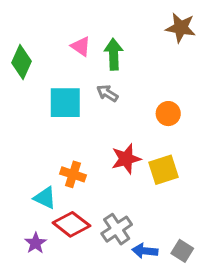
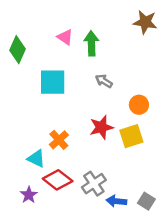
gray arrow: (107, 93) -> (104, 81), moved
orange circle: (168, 114) -> (139, 105), moved
orange cross: (73, 174) -> (59, 140), turned 30

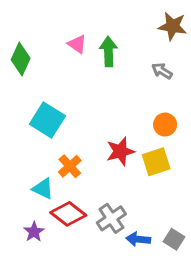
gray arrow: (104, 81) -> (162, 71), moved
cyan square: (53, 82) -> (47, 120), moved, turned 32

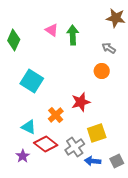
orange circle: (165, 125) -> (102, 71), moved
yellow square: (156, 162) -> (97, 133), moved
orange cross: (70, 166) -> (56, 115), moved
gray square: (174, 239) -> (117, 161), turned 32

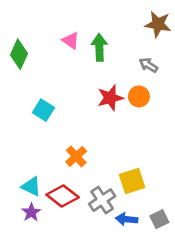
cyan square: (32, 81) -> (43, 110), size x0.7
red star: (81, 102) -> (110, 98), moved
cyan triangle: (29, 127) -> (31, 186), moved

